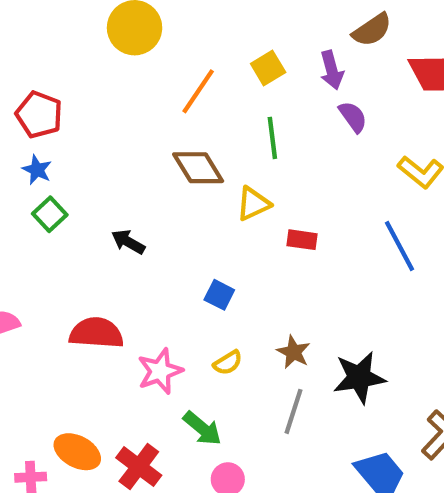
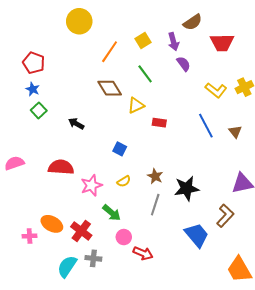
green line: (272, 138) -> (145, 74), turned -30

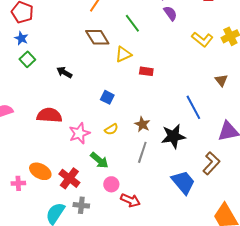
blue line: (206, 126) -> (193, 107), moved

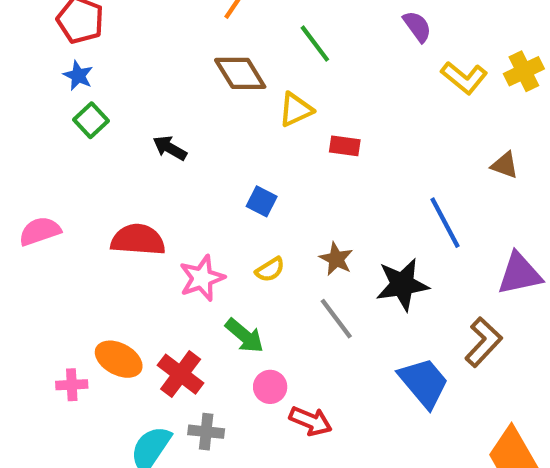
purple semicircle: (170, 13) -> (417, 26), moved
brown triangle: (221, 80) -> (505, 165), turned -32
gray line: (142, 152) -> (336, 319), turned -55

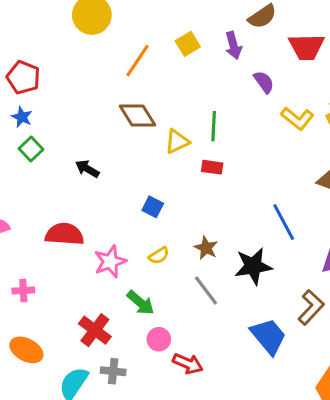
green line: (315, 44) -> (214, 126), moved, turned 40
orange ellipse: (119, 359) -> (26, 350), moved
pink cross: (72, 385) -> (23, 291), moved

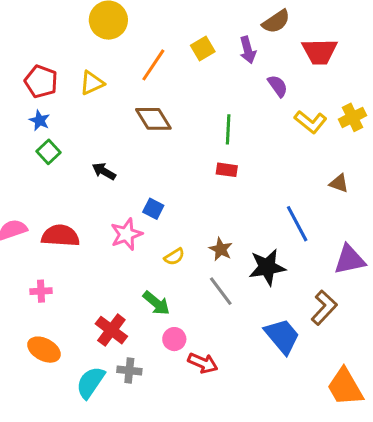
yellow triangle: (177, 141) -> (92, 83), moved
blue square: (153, 207) -> (153, 209), moved
red semicircle: (64, 234) -> (60, 236), moved
pink star: (110, 262) -> (126, 234), moved

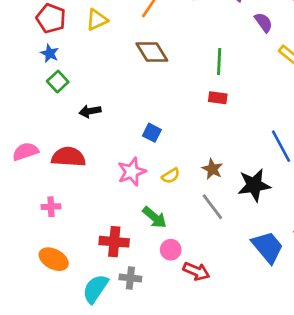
black arrow: (104, 171) -> (90, 111), moved, turned -40
pink star: (126, 234) -> (132, 172), moved
red cross: (111, 330) -> (114, 242), turned -32

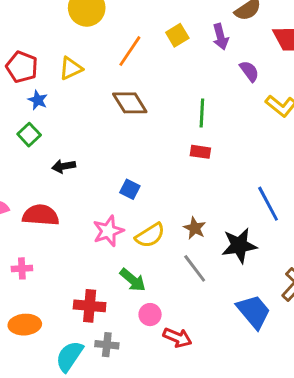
blue star: (50, 53) -> (38, 100), moved
yellow semicircle: (171, 176) -> (150, 235), size x1.5
orange ellipse: (54, 259) -> (25, 325), turned -32

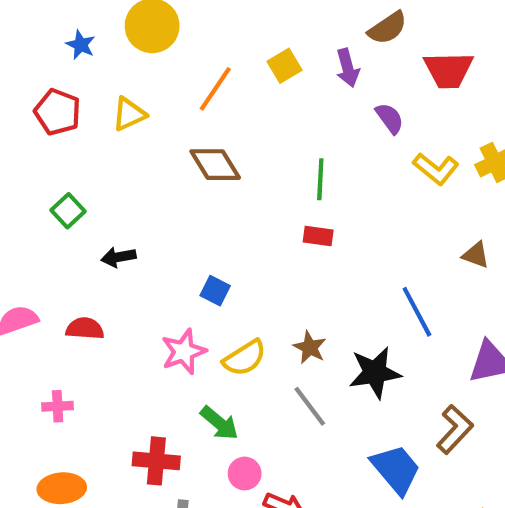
blue star: (38, 100) -> (81, 45), moved
red semicircle: (41, 215) -> (85, 328), size x0.7

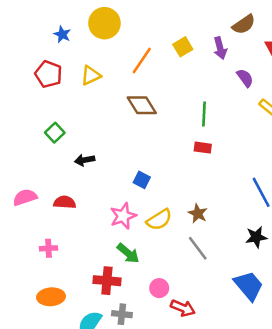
black star: (375, 373) -> (256, 237), moved, size x0.7
green arrow: (219, 423) -> (128, 253), moved

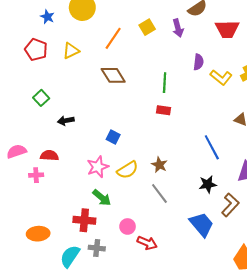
purple semicircle: (245, 78) -> (198, 62), moved, turned 42
pink cross: (49, 248) -> (36, 175), moved

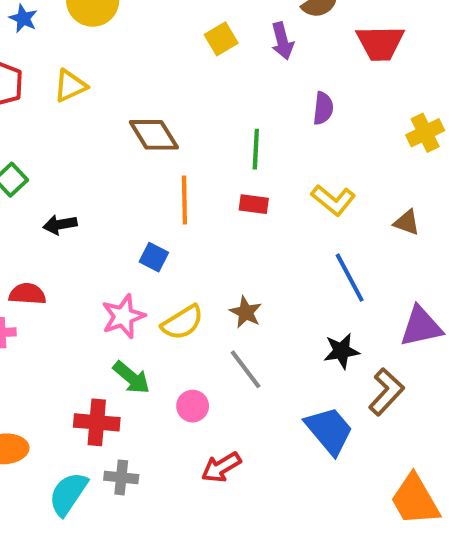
orange line: (113, 38) -> (184, 200), moved, turned -35
yellow L-shape: (221, 77) -> (333, 200), moved
pink circle: (128, 226) -> (193, 406), moved
red arrow: (147, 243) -> (221, 467), turned 126

